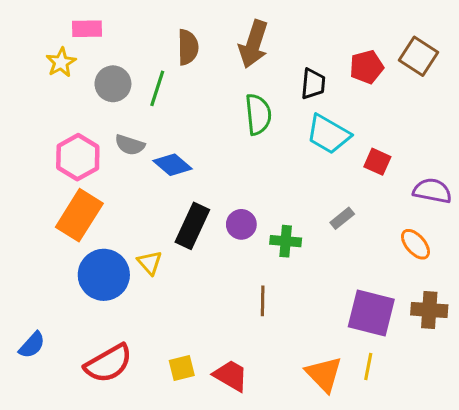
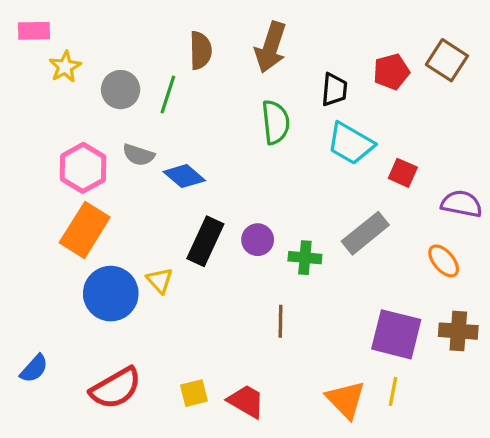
pink rectangle: (87, 29) -> (34, 31), moved
gray rectangle: (342, 218) -> (365, 233), size x1.8

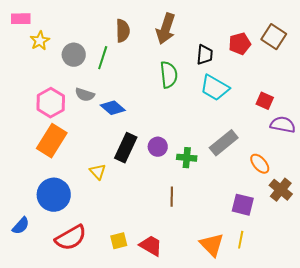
red square: (403, 173) -> (265, 101), moved
orange ellipse: (444, 261) -> (260, 164), moved
blue circle: (111, 294) -> (54, 195), moved
brown cross: (458, 331) -> (281, 190), moved, turned 35
purple square: (396, 334) -> (243, 205), size x0.7

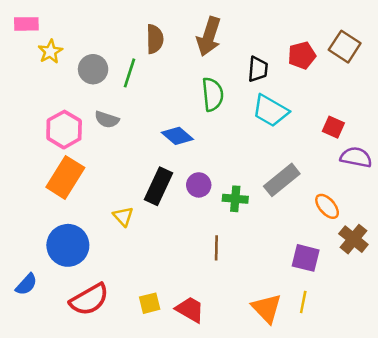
blue diamond: (113, 108) -> (177, 136), moved

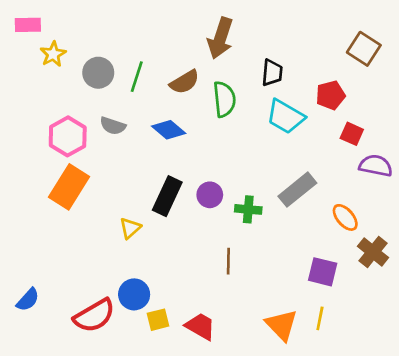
brown semicircle: (155, 39) -> (185, 82), moved, turned 60
red pentagon: (302, 55) -> (331, 95), moved
blue diamond: (177, 136) -> (169, 130), moved
yellow triangle: (123, 216) -> (130, 228), turned 30
blue circle: (68, 245) -> (134, 294), moved, size x0.7

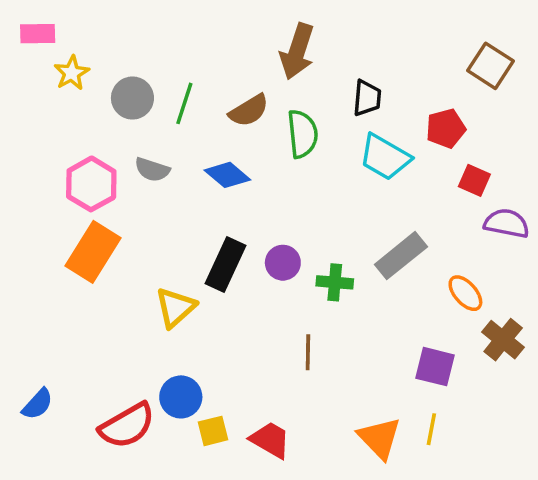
yellow triangle: (130, 228) -> (175, 307), size x1.4

